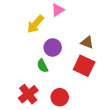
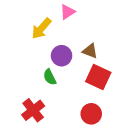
brown triangle: (87, 42) -> (90, 51), moved
red circle: (60, 97) -> (91, 114), moved

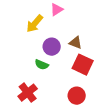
green semicircle: (50, 77) -> (42, 65), turned -40

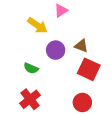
yellow arrow: (35, 24) -> (37, 25), turned -96
green semicircle: (42, 65) -> (31, 68), moved

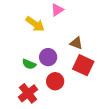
purple circle: (56, 50) -> (48, 57), moved
red circle: (82, 102) -> (55, 81), moved

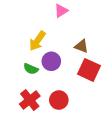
yellow arrow: (35, 24) -> (37, 41), moved, turned 90
red circle: (55, 81) -> (59, 100), moved

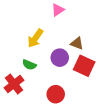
purple circle: (51, 61) -> (60, 58), moved
red cross: (30, 100) -> (14, 84), moved

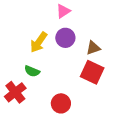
brown triangle: (77, 43) -> (93, 48), moved, turned -40
purple circle: (60, 58) -> (65, 38), moved

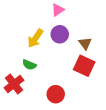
brown triangle: (93, 48) -> (85, 43), turned -48

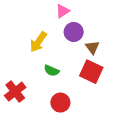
purple circle: (60, 34) -> (74, 32), moved
green semicircle: (29, 65) -> (52, 71), moved

